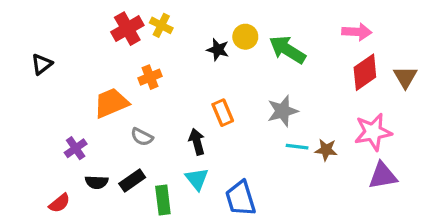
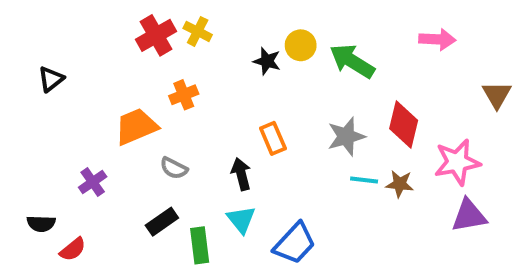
red diamond: (365, 72) -> (404, 125), moved, turned -42
black semicircle: (97, 182) -> (41, 224), moved
blue trapezoid: (240, 198) -> (295, 243), turned -120

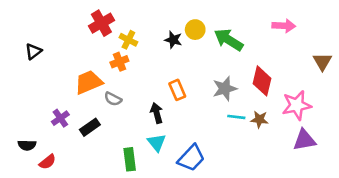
yellow cross: (198, 31) -> (128, 40), moved
gray semicircle: (174, 168) -> (113, 99), moved
black rectangle: (162, 222) -> (90, 127), moved

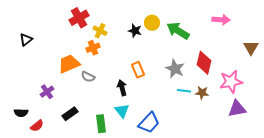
gray star: (225, 89) -> (175, 69), turned -30
black rectangle: (90, 127) -> (70, 114), moved

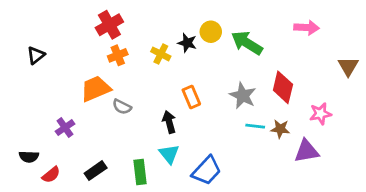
yellow cross: (100, 31) -> (161, 54), moved
orange cross: (93, 48) -> (118, 55), moved
pink star: (231, 82) -> (320, 114), size x0.7
purple triangle: (237, 109) -> (307, 151), moved
black rectangle: (70, 114) -> (96, 171), moved

